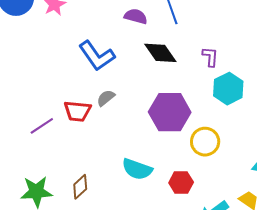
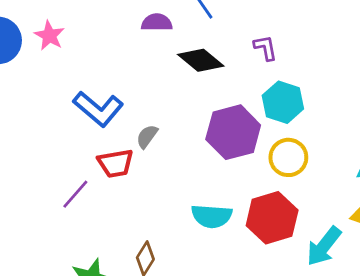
blue L-shape: (97, 56) -> (98, 109), moved
cyan hexagon: (228, 89) -> (283, 102), moved
red hexagon: (181, 182) -> (272, 218), size x1.6

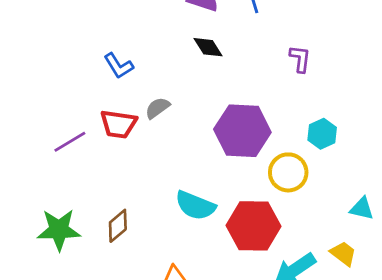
black diamond: (201, 60) -> (208, 47), moved, size x0.7
cyan hexagon: (283, 102) -> (322, 134), moved, size x0.7
blue L-shape: (98, 109) -> (119, 66), size x0.6

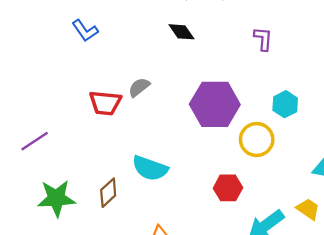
blue L-shape: (119, 66) -> (85, 31), moved
purple line: (70, 142) -> (35, 141), moved
cyan semicircle: (195, 206) -> (150, 168), moved
red hexagon: (254, 226) -> (228, 188), size x0.6

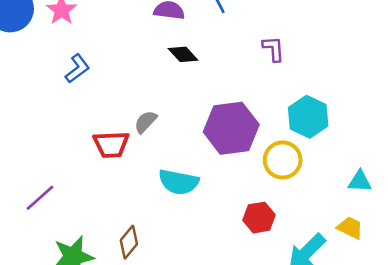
blue L-shape: (85, 31) -> (77, 69), turned -84
cyan hexagon: (285, 104) -> (308, 117), size x1.4
cyan semicircle: (150, 168) -> (179, 182), moved

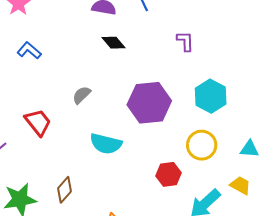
blue L-shape: (77, 69) -> (29, 51), turned -105
red trapezoid: (111, 144) -> (38, 122), moved, turned -128
yellow circle: (283, 160) -> (202, 145), moved

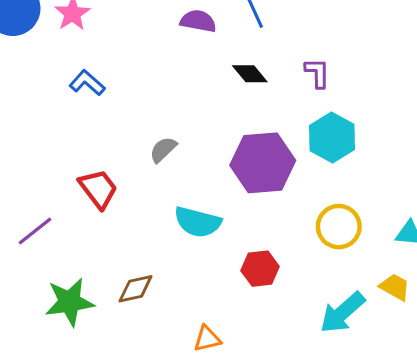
black diamond: (113, 43) -> (250, 74), moved
cyan hexagon: (211, 96) -> (332, 138), moved
red hexagon: (169, 174) -> (260, 269), moved
brown diamond: (65, 190) -> (136, 289), turned 35

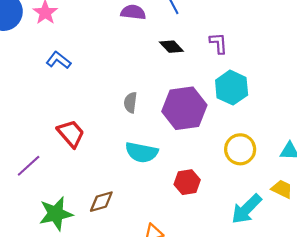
gray semicircle: (163, 150) -> (130, 103), moved, turned -36

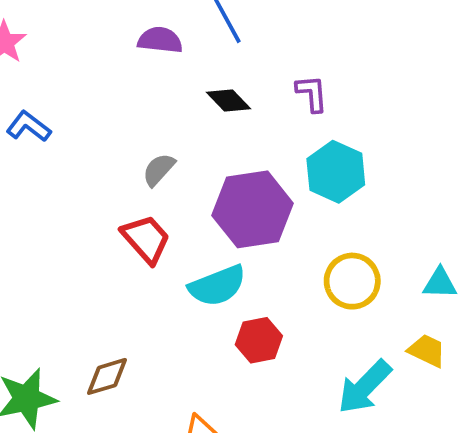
gray semicircle: (130, 103) -> (159, 170), moved, turned 36
red trapezoid: (71, 134) -> (146, 239), moved
cyan semicircle: (142, 152) -> (217, 286), moved, turned -32

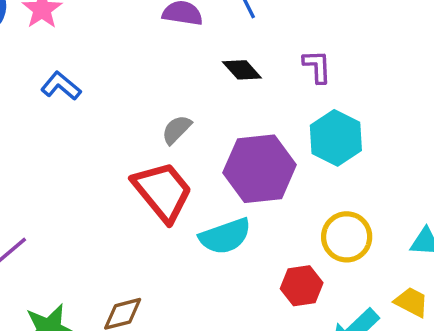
red trapezoid: (146, 239) -> (163, 191), size x1.4
red hexagon: (259, 340) -> (302, 286), moved

